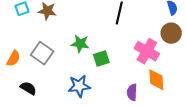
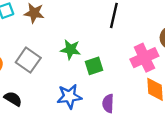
pink cross: (147, 51) -> (144, 58), turned 35
purple semicircle: (132, 92) -> (108, 103), moved

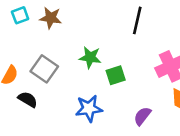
black semicircle: (13, 99) -> (28, 99), moved
purple semicircle: (108, 103) -> (142, 116), moved, turned 36

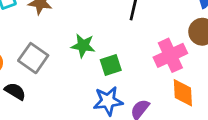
blue star: (89, 108) -> (108, 101), moved

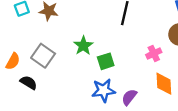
green star: (83, 46) -> (83, 46), turned 30
pink cross: (170, 55) -> (154, 53), size x0.6

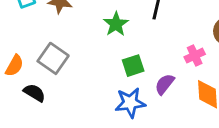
green star: (83, 46) -> (116, 24), moved
purple semicircle: (129, 97) -> (165, 84), moved

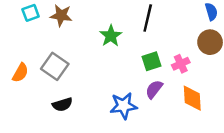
green square: (133, 66) -> (151, 61), moved
black semicircle: (34, 93) -> (62, 105), moved, turned 132

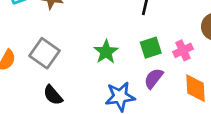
green star: (111, 36) -> (106, 52), moved
black semicircle: (62, 105) -> (53, 95), turned 66

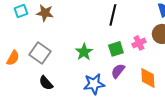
pink cross: (183, 50) -> (139, 43), moved

